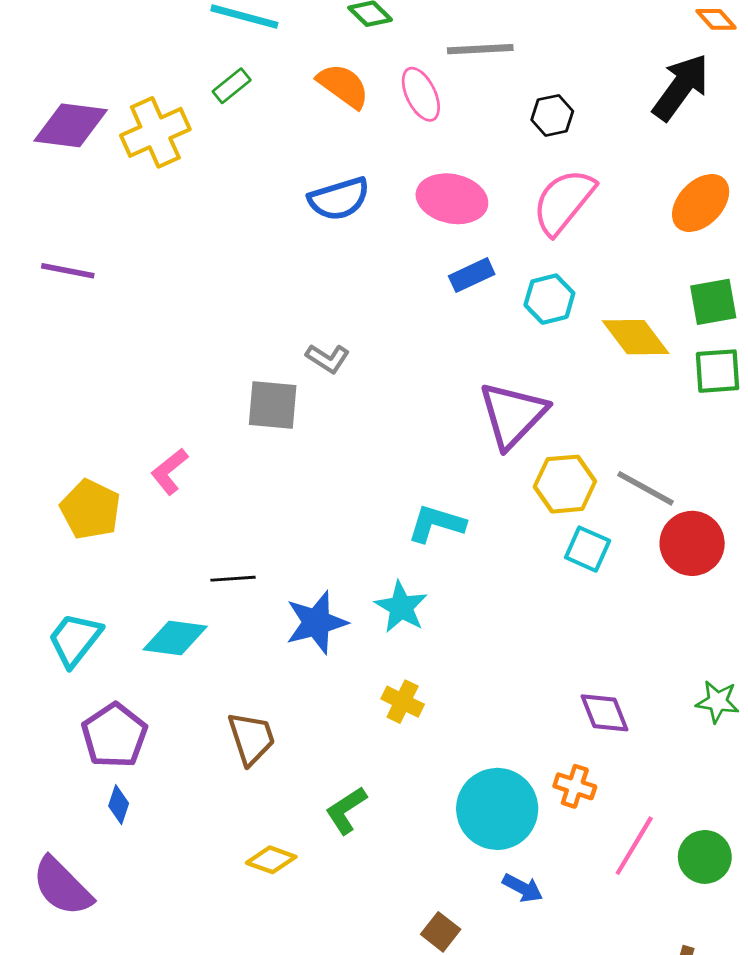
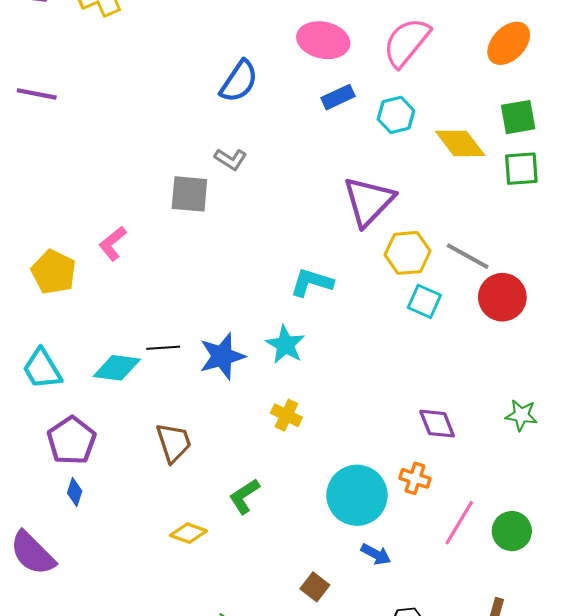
blue semicircle: (339, 199) -> (239, 81), moved, turned -39
black line: (233, 579) -> (163, 348), moved
cyan trapezoid: (75, 639) -> (42, 369), turned -69

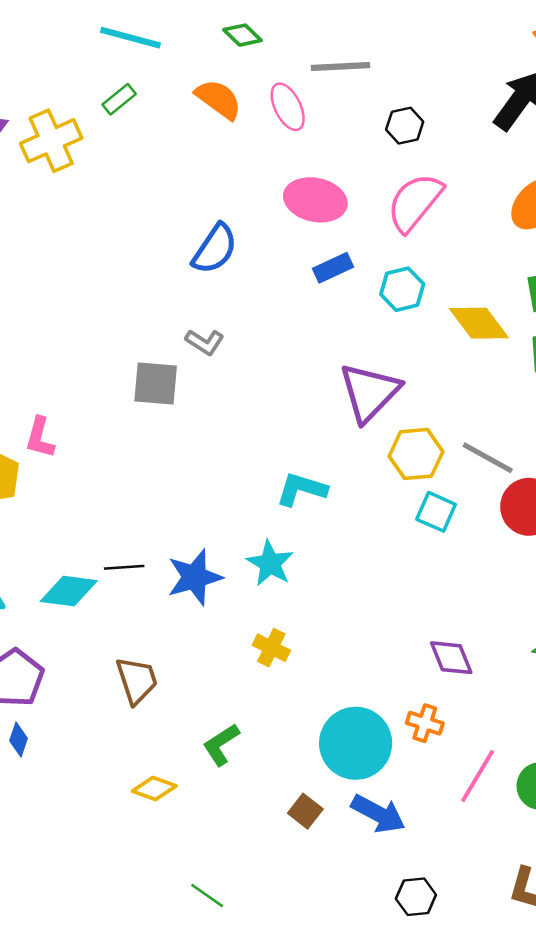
pink L-shape: (113, 243) -> (40, 438), moved, turned -36
blue arrow: (376, 554) -> (378, 814), size x1.5
brown square: (315, 587) -> (305, 811), moved

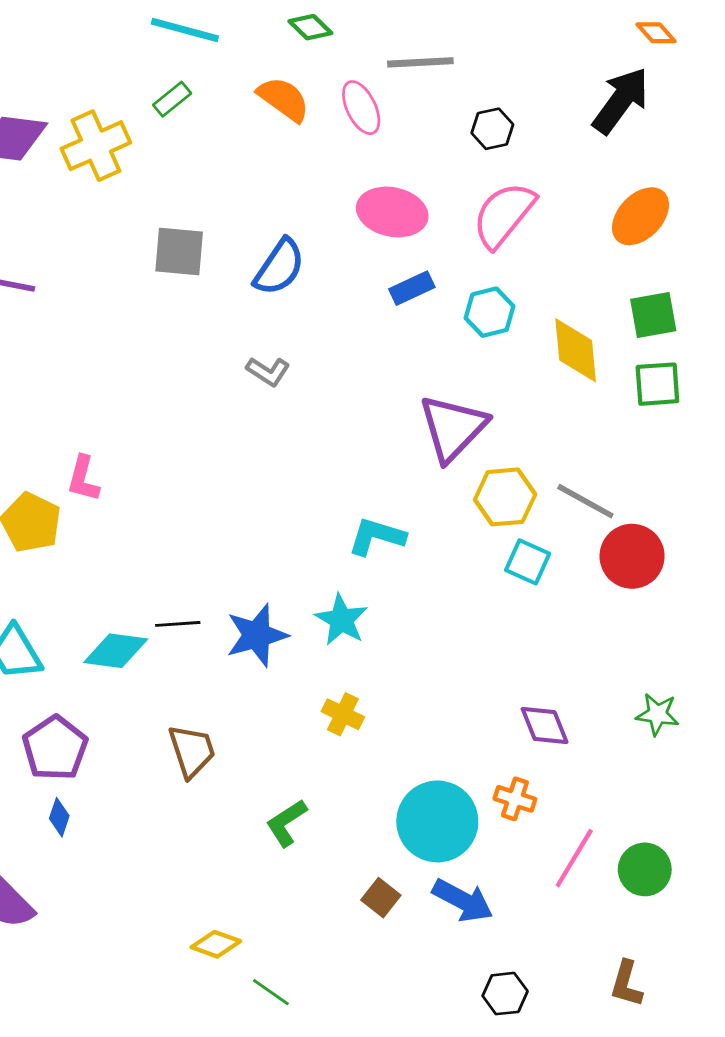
yellow diamond: (479, 323) -> (576, 350), turned 32
gray square: (156, 384) -> (179, 251), moved
yellow diamond: (154, 789) -> (216, 944), moved

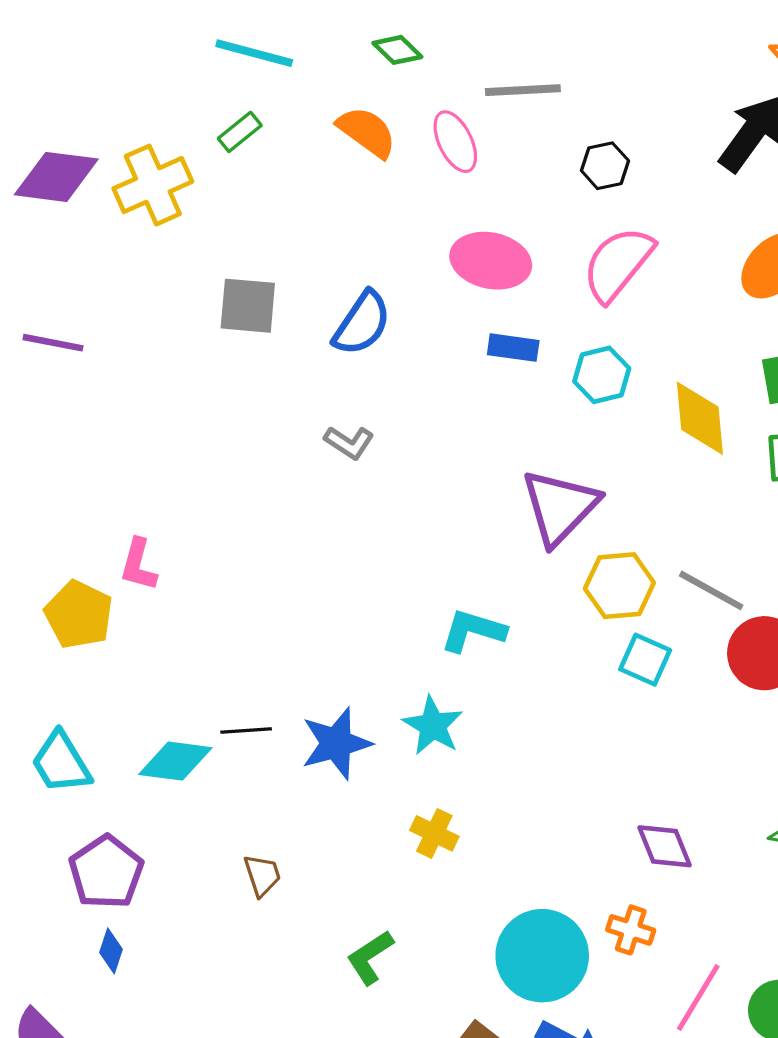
blue rectangle: (412, 288) -> (513, 348), turned 33
brown trapezoid: (192, 751) -> (262, 875), size x0.7

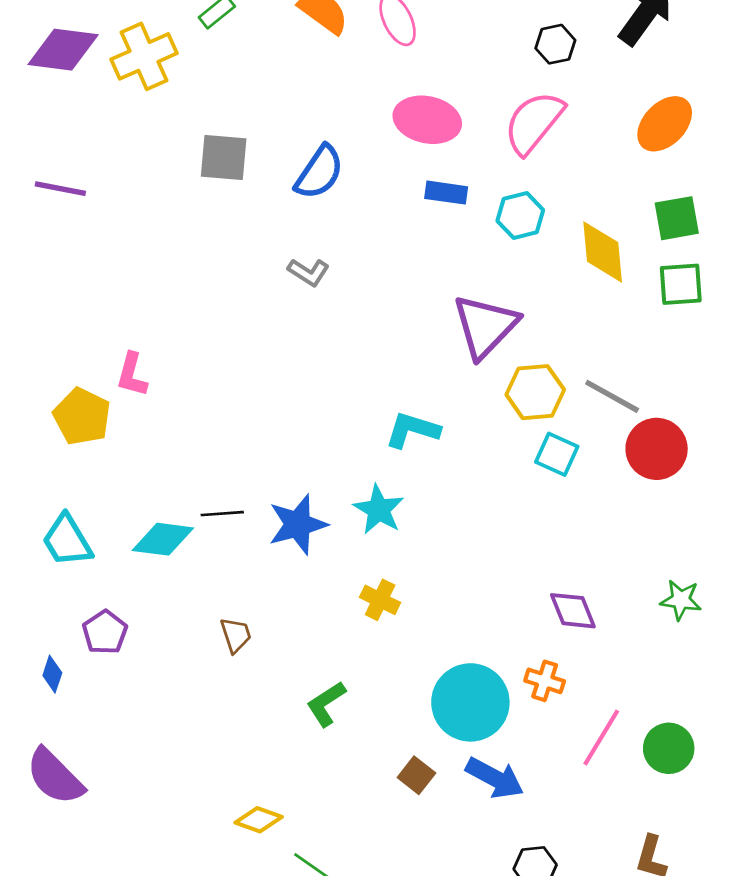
black hexagon: (605, 166) -> (555, 44), moved
purple pentagon: (106, 872) -> (105, 632), size x0.7
blue diamond: (111, 951) -> (52, 674), moved

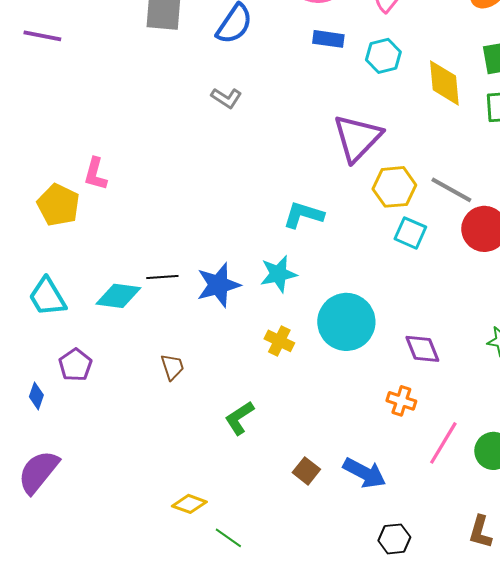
cyan star: (379, 510) -> (278, 274), turned 30
cyan circle: (470, 702) -> (346, 322), moved
purple semicircle: (55, 777) -> (38, 472), turned 84

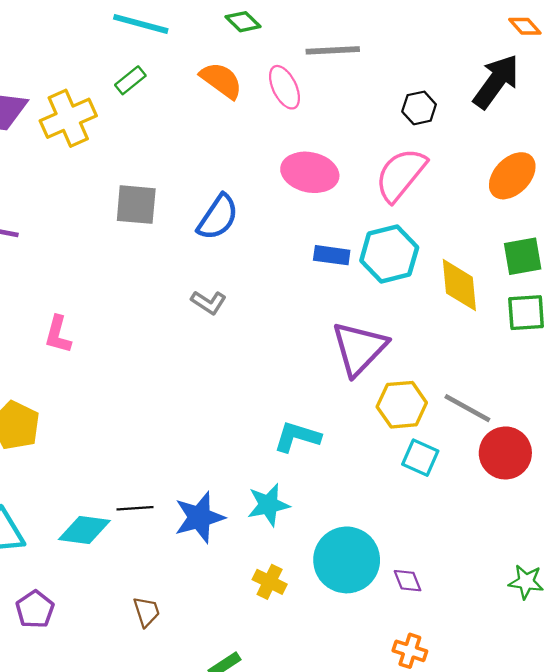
blue rectangle: (328, 39) -> (332, 255), moved
cyan hexagon: (383, 56) -> (389, 254), size x1.4
pink L-shape: (95, 174) -> (58, 335), moved
purple diamond: (422, 349) -> (408, 581), moved, size x0.7

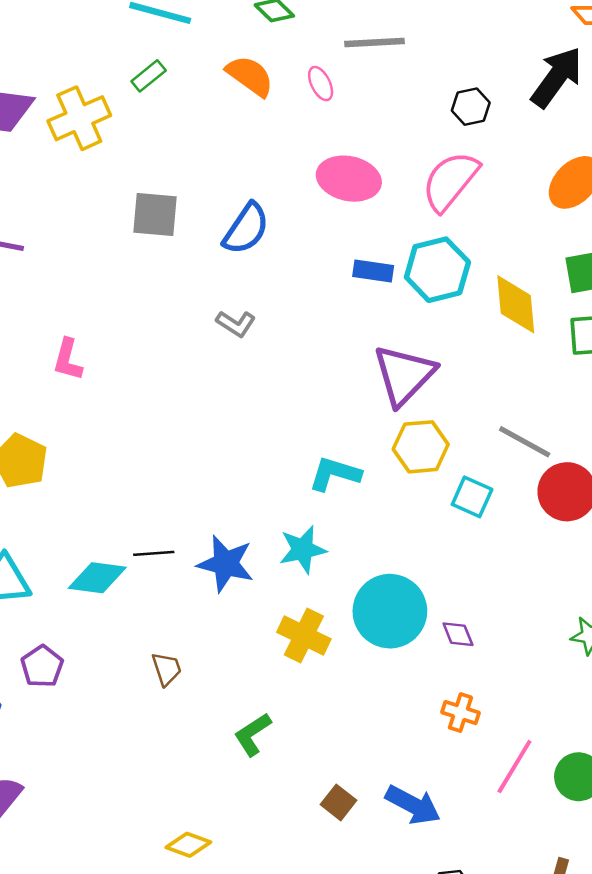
pink ellipse: (285, 87) -> (321, 84), size x0.7
yellow hexagon: (402, 405) -> (421, 447), moved
blue star: (199, 517) -> (226, 564), turned 30
yellow cross: (270, 582) -> (304, 636), size x1.4

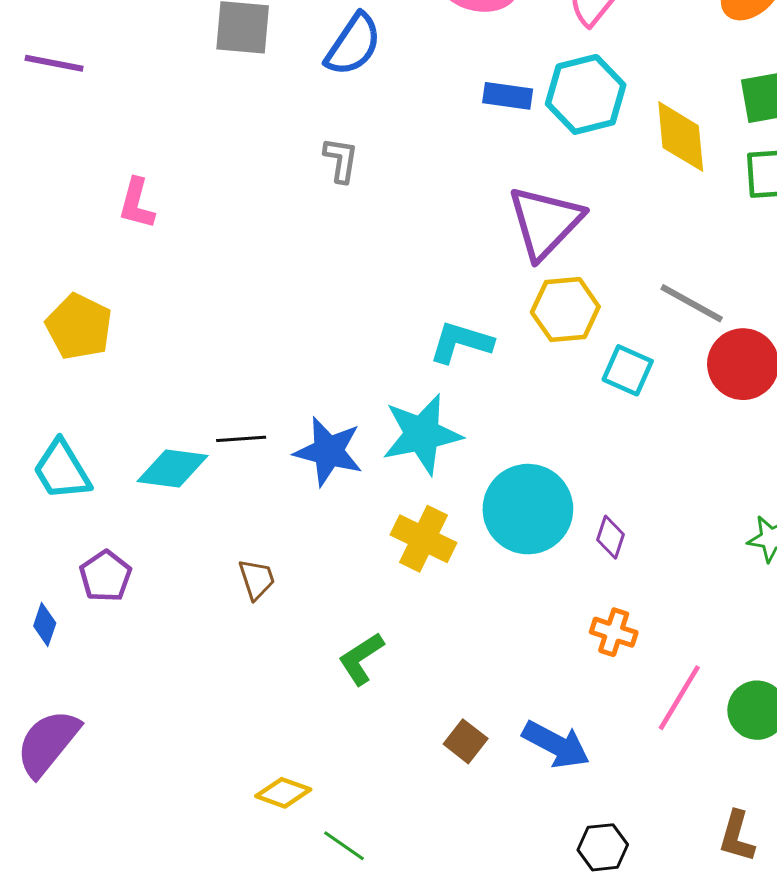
gray L-shape: (236, 324) -> (341, 160), turned -114
cyan star: (303, 550) -> (422, 434), size x1.4
purple diamond: (458, 634) -> (611, 537), turned 40

